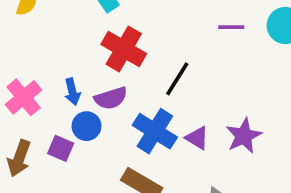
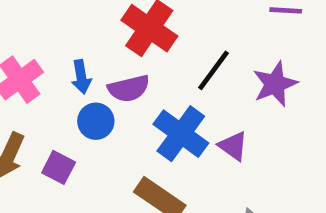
purple star: (244, 136) -> (275, 84), moved
purple square: (61, 148) -> (59, 167), moved

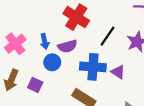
blue cross: (181, 134) -> (93, 67), turned -30

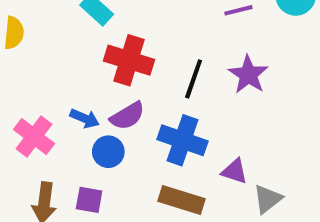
blue arrow: (45, 41) -> (85, 118), turned -40
blue cross: (93, 67) -> (183, 140), turned 30
purple triangle: (118, 72) -> (235, 171), moved

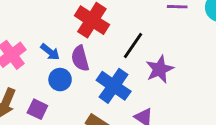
purple star: (248, 75) -> (160, 69), moved
purple semicircle: (127, 116) -> (80, 58), turned 90

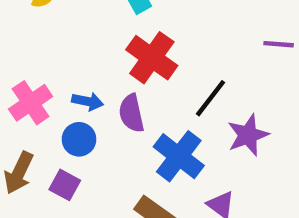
blue arrow: (50, 52) -> (88, 101), turned -30
blue circle: (60, 80) -> (79, 139), moved

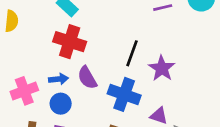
red cross: (152, 58) -> (70, 42), moved
pink cross: (31, 103) -> (24, 91), turned 32

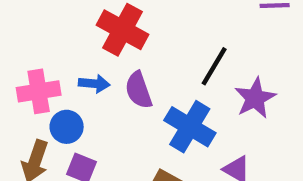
blue circle: (61, 104) -> (67, 127), moved

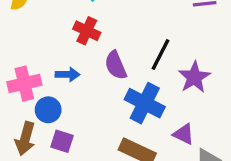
red cross: (122, 30) -> (87, 31), size x0.7
purple semicircle: (139, 90) -> (116, 65), moved

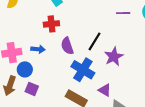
red cross: (87, 31) -> (51, 24), turned -35

